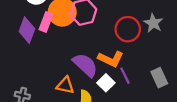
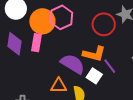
pink rectangle: (46, 22) -> (37, 43), moved

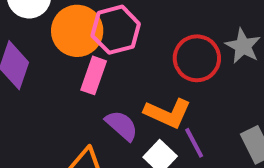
pink rectangle: (37, 43) -> (94, 75), moved
purple semicircle: (73, 64) -> (122, 125), size x0.7

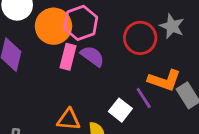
orange L-shape: (168, 113) -> (164, 80), moved
purple semicircle: (122, 125) -> (92, 56), moved

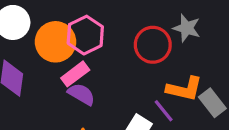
purple semicircle: (92, 56) -> (81, 94), moved
pink rectangle: (68, 57) -> (75, 74), turned 45

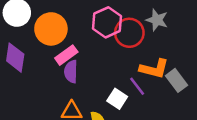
pink hexagon: (85, 35) -> (107, 22), moved
purple semicircle: (81, 94) -> (71, 72), turned -120

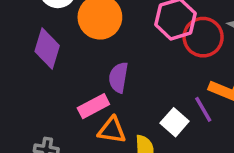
pink rectangle: (66, 55) -> (93, 106), moved

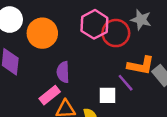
white square: (175, 122) -> (108, 95), turned -30

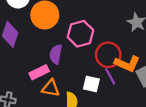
pink hexagon: (94, 24) -> (81, 34), moved
red circle: (116, 33) -> (108, 55), moved

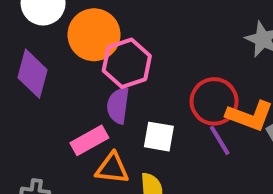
pink hexagon: (81, 34) -> (127, 63), moved
white square: (91, 84) -> (159, 137), moved

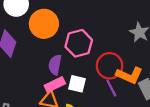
pink hexagon: (127, 63) -> (79, 43), moved
pink rectangle: (89, 140) -> (55, 84), moved

